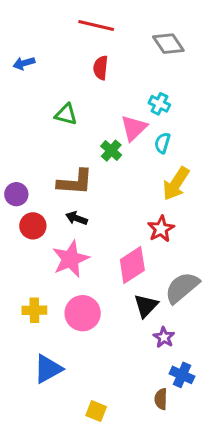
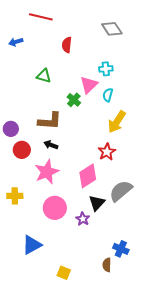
red line: (96, 26) -> (41, 17), moved
cyan cross: (159, 104) -> (106, 69), turned -32
yellow cross: (34, 310) -> (15, 196), moved
purple star: (164, 337) -> (83, 219), moved

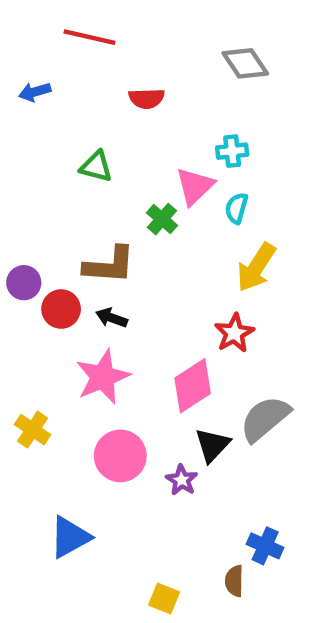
red semicircle: (67, 45) -> (147, 98), turned -98
red circle: (22, 150) -> (61, 309), moved
yellow cross: (15, 196) -> (33, 430), turned 35
yellow square: (64, 273) -> (164, 598), moved

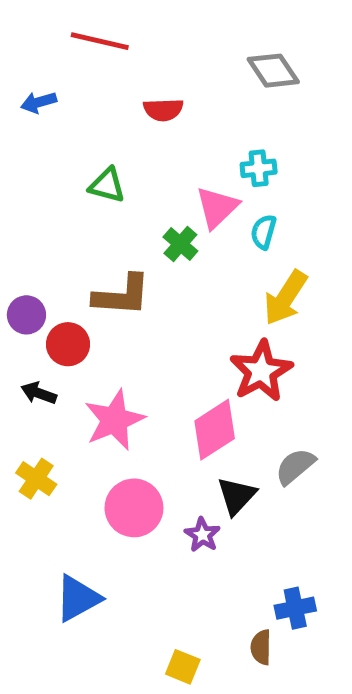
black arrow: (112, 318) -> (39, 393), moved
red star: (234, 333) -> (261, 371), size x1.4
gray semicircle: (265, 419) -> (295, 466), size x0.7
blue cross: (265, 546) -> (295, 608), turned -36

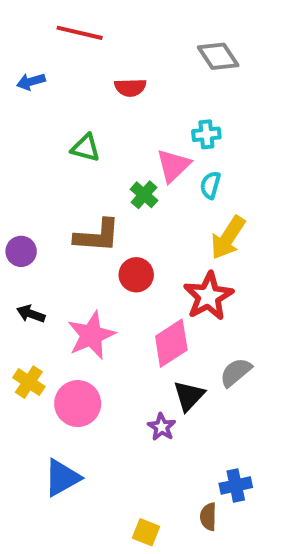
red circle: (68, 344) -> (136, 275), moved
pink circle: (134, 508) -> (78, 404), moved

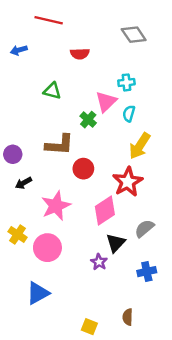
black arrow: (31, 314) -> (24, 183), moved, turned -49
blue cross: (236, 485) -> (147, 272), moved

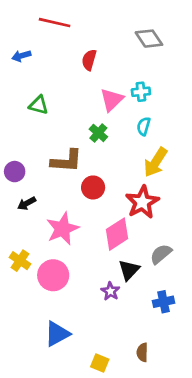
red semicircle: (80, 54) -> (89, 60), turned 108
green triangle: (52, 91) -> (39, 105), moved
pink triangle: (106, 102) -> (112, 100), moved
blue triangle: (38, 293) -> (57, 334), moved

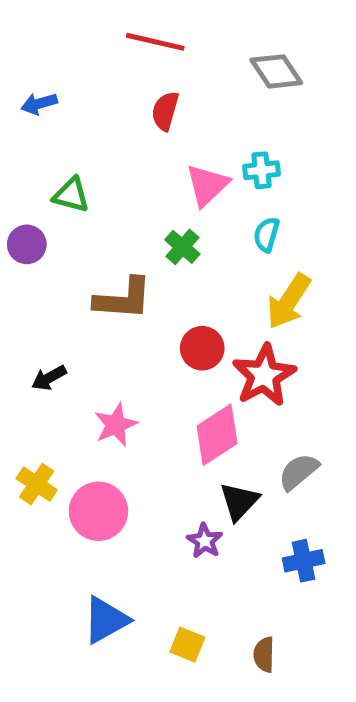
red line: (55, 23) -> (155, 42), moved
purple circle: (15, 172) -> (27, 244), moved
red circle: (93, 187) -> (202, 348), moved
pink star: (62, 229) -> (116, 425), size x0.7
yellow square: (100, 363) -> (187, 645), moved

